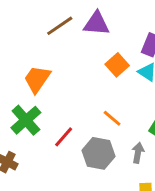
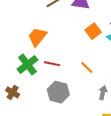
red line: (64, 137) -> (52, 64), moved, turned 56
gray hexagon: (98, 153) -> (58, 92), moved

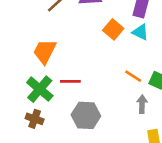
orange line: (87, 68) -> (133, 76), moved
brown cross: (13, 92) -> (35, 119), moved

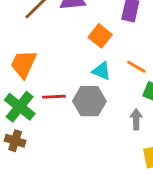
cyan triangle: (140, 32) -> (102, 71), moved
orange line: (133, 76) -> (136, 67), moved
gray hexagon: (86, 115) -> (89, 101), moved

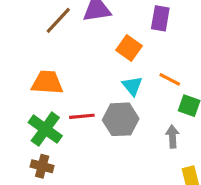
orange trapezoid: (24, 64) -> (47, 83), turned 72
cyan triangle: (102, 71) -> (132, 86), turned 30

